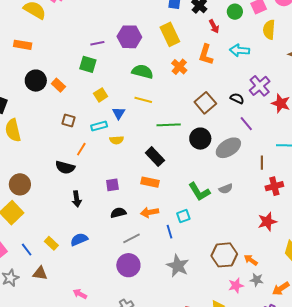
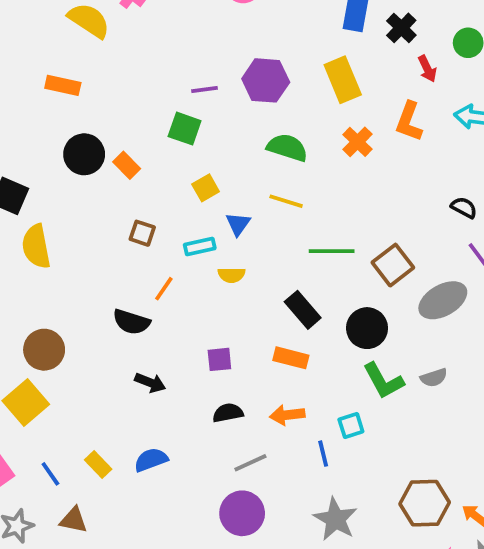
brown square: (205, 103) -> (393, 265), moved
black circle: (200, 139) -> (367, 328), moved
black arrow: (77, 199) -> (150, 383), turned -63

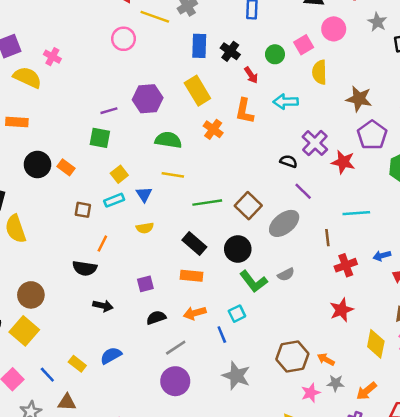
cyan rectangle: (200, 247) -> (114, 200), moved

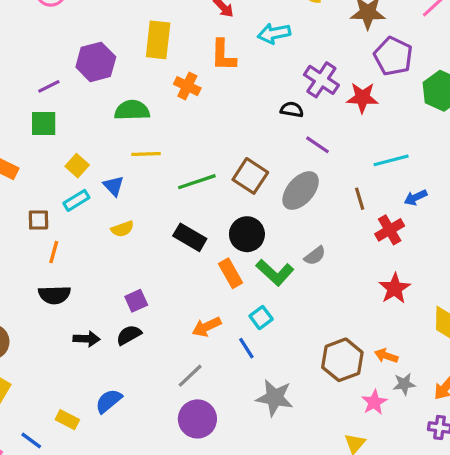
yellow rectangle: (197, 91) -> (158, 40), turned 48
orange line: (102, 244) -> (54, 252), moved
blue arrow: (382, 256) -> (415, 197), moved
orange rectangle: (191, 276) -> (230, 273), moved, turned 65
black semicircle: (156, 318) -> (129, 335), moved

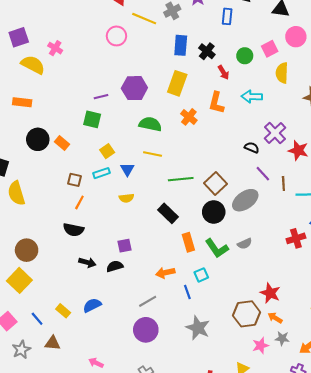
brown line: (360, 199) -> (283, 183), moved
black circle: (247, 234) -> (214, 212), moved
red star: (395, 288) -> (270, 293), moved, turned -30

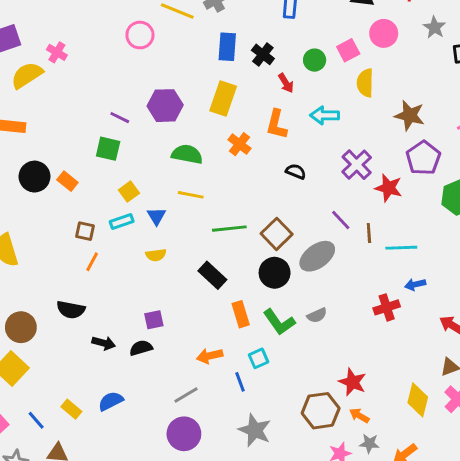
yellow semicircle: (33, 65) -> (27, 75), turned -60
purple line: (101, 97) -> (120, 118), turned 40
black semicircle: (252, 147) -> (296, 171), moved
black semicircle: (73, 230) -> (71, 310), moved

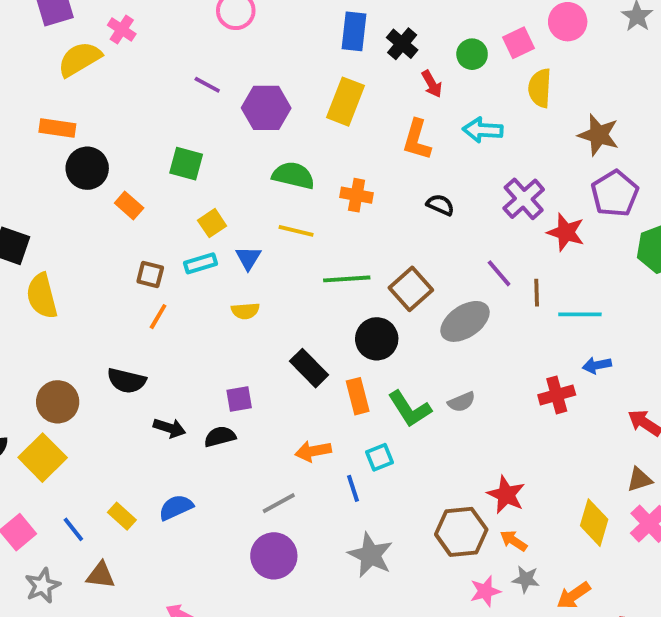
purple line: (120, 118) -> (207, 85), moved
orange cross: (239, 144) -> (357, 195), moved, turned -30
black circle: (35, 177) -> (87, 168), moved
black circle: (275, 273) -> (377, 339), moved
black rectangle: (212, 275) -> (309, 368), moved

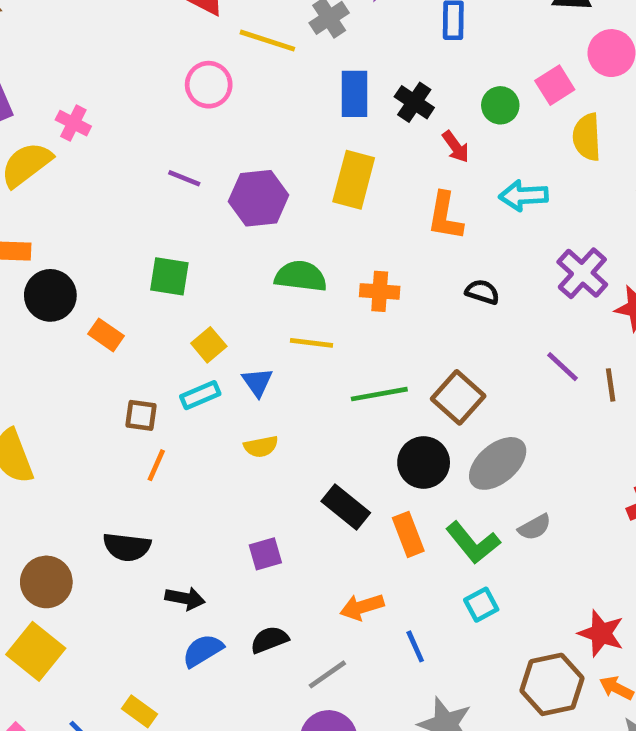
gray ellipse: (465, 321) -> (498, 463), moved
black semicircle: (220, 437) -> (269, 640), moved
cyan square: (379, 457) -> (481, 605), moved
blue semicircle: (176, 507) -> (203, 651), moved

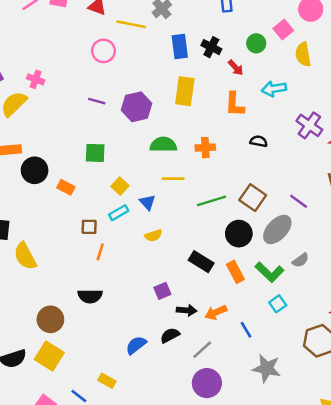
purple line: (563, 367) -> (299, 201), moved
black arrow: (185, 598) -> (187, 310), moved

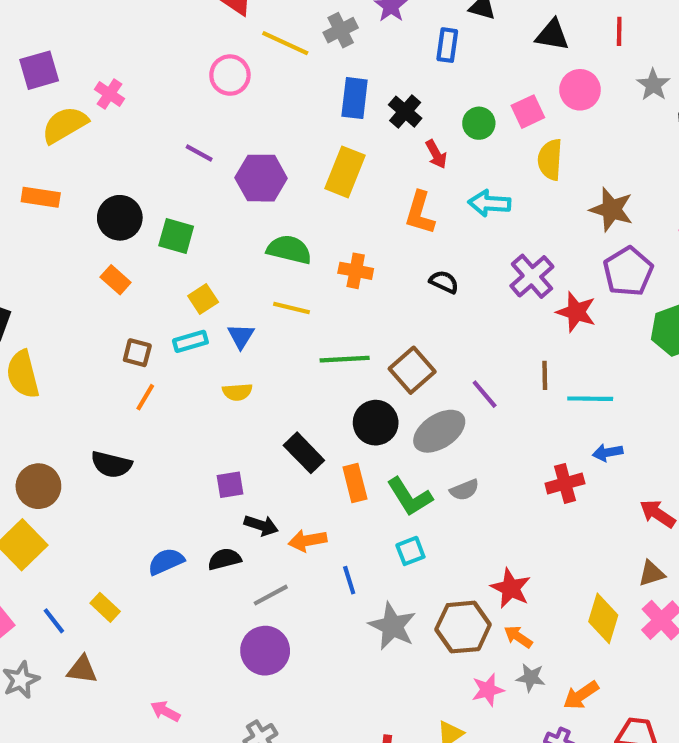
black circle: (35, 170) -> (120, 218), moved
gray star: (267, 368) -> (392, 626), moved

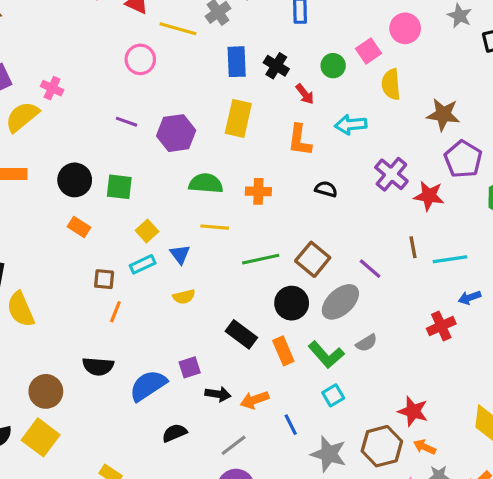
black semicircle: (224, 559) -> (174, 433), moved
blue semicircle: (166, 562) -> (148, 386), moved, size x1.4

